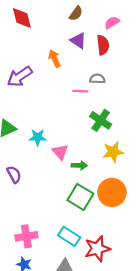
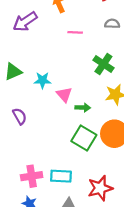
gray semicircle: (97, 79) -> (112, 24), moved
pink line: (80, 91) -> (75, 32), moved
cyan rectangle: (69, 236) -> (61, 176), moved, turned -30

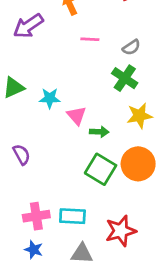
gray semicircle: (112, 24) -> (131, 47), moved, turned 144
purple semicircle: (20, 116) -> (22, 154), moved

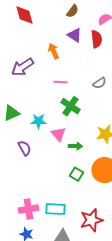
pink line: (90, 39) -> (60, 82), moved
green cross: (125, 78) -> (70, 106), moved
purple semicircle: (22, 154) -> (24, 148), moved
green square: (101, 169) -> (76, 174), size x0.6

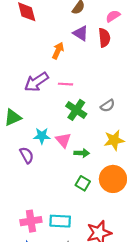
orange arrow: (53, 51) -> (58, 51), turned 49
purple arrow: (22, 67) -> (36, 82), moved
gray semicircle: (99, 83) -> (108, 106), moved
cyan star: (38, 121) -> (42, 136), moved

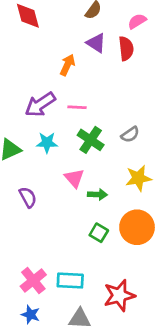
cyan star: (42, 136) -> (47, 143), moved
pink cross: (31, 221) -> (33, 280), turned -30

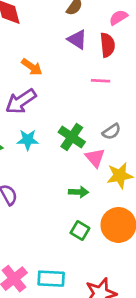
orange arrow: (67, 65) -> (32, 67), moved, turned 100
pink line: (77, 107) -> (101, 81), moved
pink triangle: (74, 178) -> (95, 158), moved

